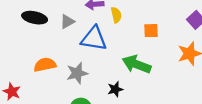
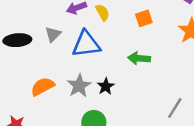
green arrow: (137, 64) -> (139, 58), size x0.7
black star: (115, 89) -> (106, 86), moved

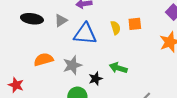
yellow semicircle: (103, 12) -> (116, 28), moved
green arrow: (139, 58) -> (118, 68), moved
black star: (106, 86) -> (96, 79), moved

